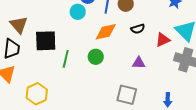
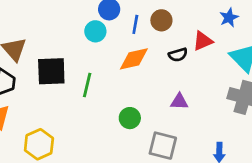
red triangle: (163, 40) -> (203, 41), moved
green circle: (96, 57) -> (130, 118), moved
green line: (66, 59) -> (87, 85), moved

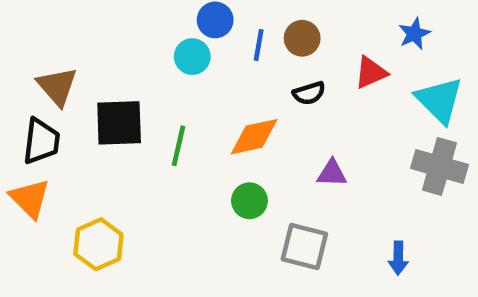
black semicircle: (178, 55) -> (309, 93), moved
orange diamond: (134, 59) -> (254, 137), moved

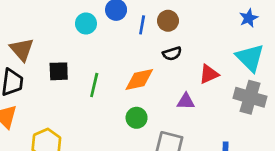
blue star: (414, 34) -> (249, 18), moved
cyan circle: (192, 57) -> (86, 23), moved
red triangle: (371, 73) -> (209, 74), moved
black square: (119, 123) -> (59, 71), size x0.7

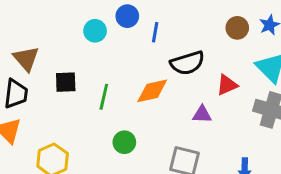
brown circle: (168, 21) -> (237, 28), moved
black semicircle: (172, 54) -> (187, 63), size x1.6
green circle: (137, 118) -> (124, 142), moved

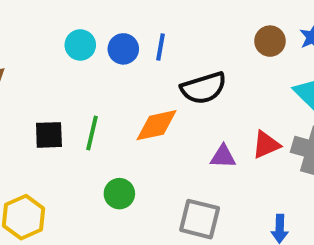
blue circle: (127, 16) -> (123, 49), moved
black square: (66, 82) -> (49, 135), moved
red triangle: (227, 85) -> (266, 145), moved

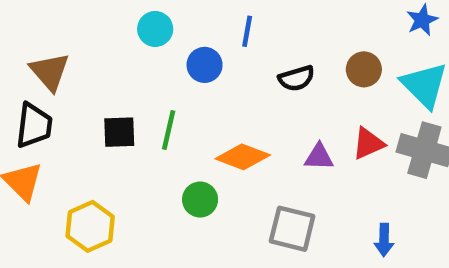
brown circle: (270, 41) -> (364, 69), moved
blue circle: (123, 49) -> (205, 65), moved
black semicircle: (203, 88) -> (297, 78), size x0.7
orange diamond: (157, 125) -> (243, 157), moved, turned 33

